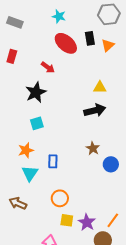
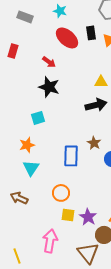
gray rectangle: (15, 22) -> (25, 17), moved
black star: (36, 92) -> (49, 87), moved, turned -30
blue rectangle: (53, 161) -> (71, 156), moved, size x1.5

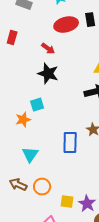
red ellipse: (67, 38) -> (66, 25), turned -55
orange star: (27, 145) -> (23, 120), moved
orange circle: (61, 193) -> (42, 187), moved

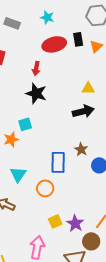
red arrow: (48, 49) -> (36, 68), turned 64
orange circle: (42, 187) -> (45, 188), moved
yellow square: (67, 202) -> (55, 221), turned -32

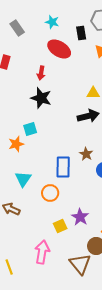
gray rectangle: (12, 23) -> (17, 28), turned 35
black rectangle: (78, 39) -> (81, 33), moved
red ellipse: (54, 44) -> (59, 49), turned 45
purple star: (75, 223) -> (80, 217), moved

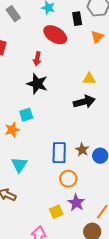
brown star: (86, 154) -> (82, 150), moved
orange circle: (50, 193) -> (68, 179), moved

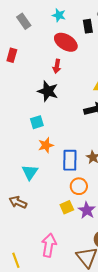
red arrow: (37, 59) -> (57, 66), moved
orange star: (12, 130) -> (46, 145), moved
yellow square: (56, 212) -> (67, 207), moved

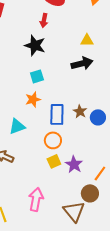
cyan square: (37, 122) -> (37, 76), moved
cyan triangle: (30, 172) -> (17, 126), turned 36
orange circle: (79, 186) -> (53, 140), moved

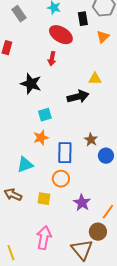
black star: (35, 45) -> (31, 84), moved
black arrow: (82, 63) -> (78, 97), moved
brown star: (80, 111) -> (91, 140), moved
yellow square: (54, 161) -> (44, 199), moved, turned 32

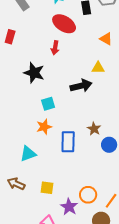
orange triangle: (103, 37) -> (106, 39), moved, turned -48
orange circle: (61, 179) -> (88, 195), moved
purple star: (82, 203) -> (69, 207), moved

